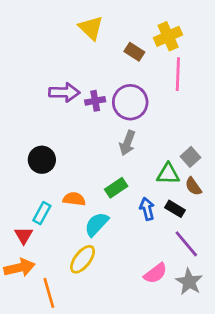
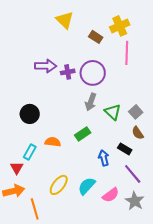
green triangle: (168, 174) -> (113, 112), moved, turned 42
blue arrow: (147, 209) -> (104, 158), moved
cyan semicircle: (97, 224) -> (87, 186), moved

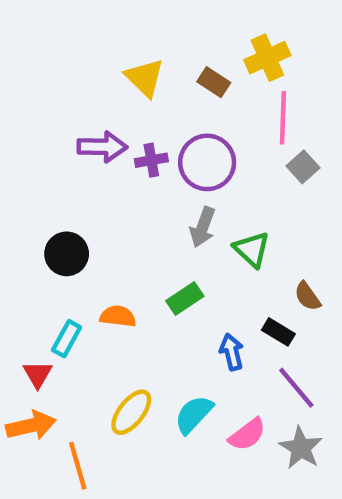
yellow triangle: (65, 20) -> (145, 78), moved
gray square: (136, 112) -> (303, 167), moved

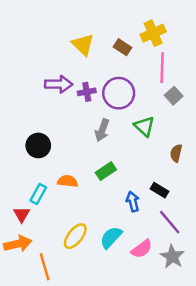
gray arrow: (203, 227) -> (102, 130), moved
green triangle: (252, 249) -> (144, 126), moved
brown semicircle: (307, 296) -> (176, 153), moved, turned 48

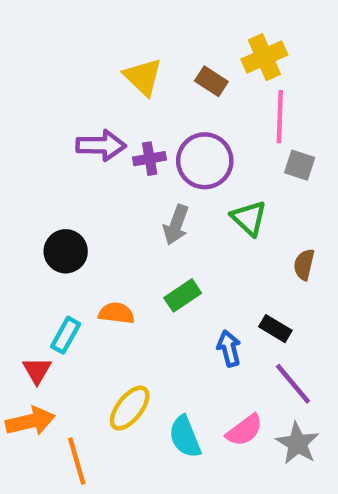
gray square: (174, 96) -> (300, 165), turned -30
cyan semicircle: (111, 237) -> (185, 437), moved, turned -65

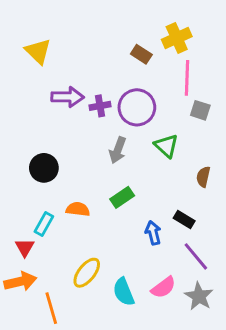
yellow triangle: (143, 77) -> (38, 51), moved

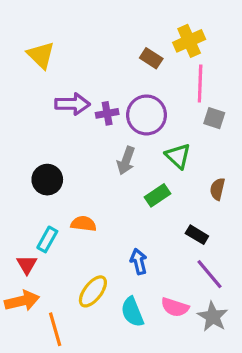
green rectangle: (122, 197) -> (158, 195), moved
blue arrow: (153, 233) -> (139, 261), moved
pink semicircle: (163, 287) -> (175, 307), turned 55

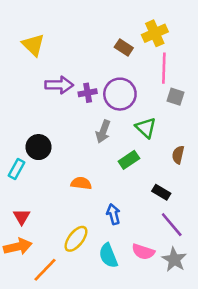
orange semicircle: (83, 224) -> (81, 183), moved
cyan rectangle: (47, 239) -> (17, 169), moved
orange line: (55, 329) -> (45, 270), turned 60

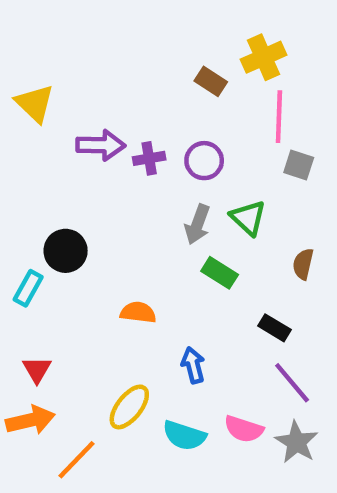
yellow triangle: (33, 45) -> (35, 103), moved
purple circle: (120, 94) -> (204, 161), size x0.7
gray arrow: (103, 132) -> (198, 224), moved
green rectangle: (129, 160) -> (220, 273), turned 66
cyan semicircle: (108, 256) -> (184, 436), turned -50

